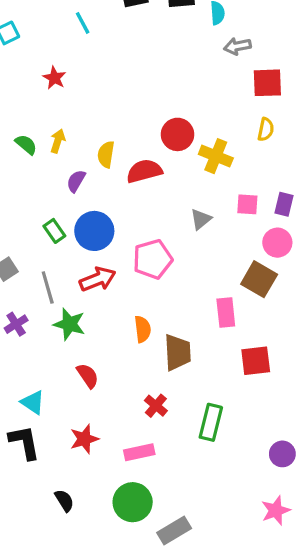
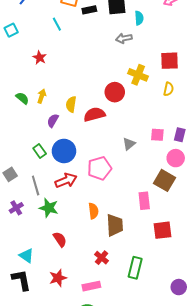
gray arrow: (237, 46) -> (124, 38), moved
yellow cross: (216, 156) -> (138, 75), moved

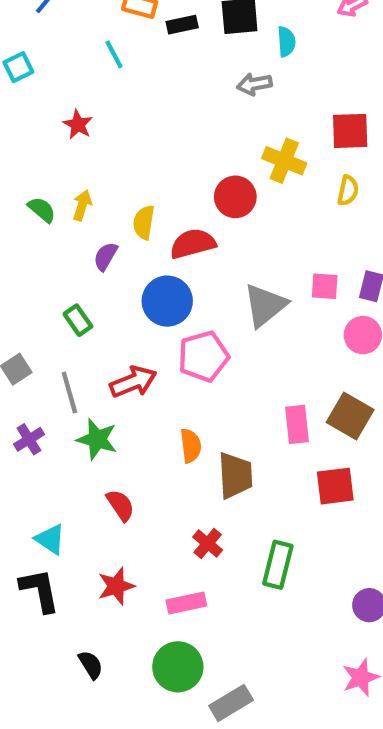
gray triangle: (129, 144) -> (265, 305), size x1.6
blue circle: (64, 151) -> (167, 301), moved
brown square: (164, 180) -> (350, 416), moved

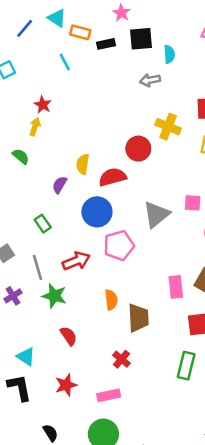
yellow arrow: (82, 205) -> (35, 127), moved
green rectangle: (278, 565) -> (186, 366), moved

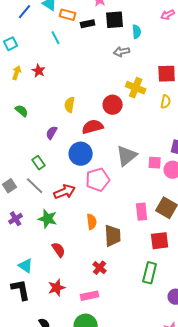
yellow arrow: (35, 127) -> (17, 73), moved
yellow semicircle: (83, 164) -> (70, 105), moved
pink square: (193, 203) -> (155, 163), moved
gray line: (38, 267) -> (35, 186), moved, turned -30

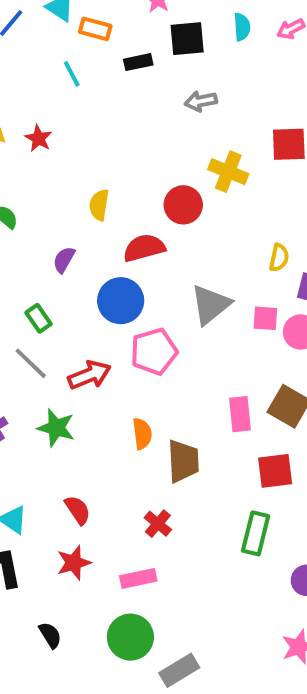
black rectangle: (88, 24) -> (138, 62), moved
cyan semicircle: (137, 32) -> (242, 27), moved
yellow semicircle: (166, 102) -> (279, 258), moved
red semicircle: (59, 250) -> (78, 510), moved

